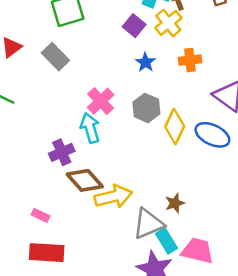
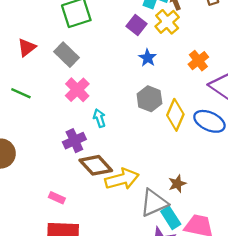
orange cross: (190, 60) -> (198, 61), moved, turned -30
pink cross: (101, 101) -> (77, 90), moved
cyan arrow: (90, 128) -> (99, 118), size x0.7

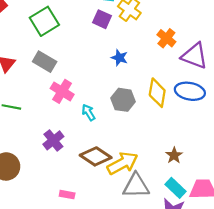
blue star: (148, 58) -> (119, 58), moved
gray hexagon: (149, 99) -> (123, 100), moved
purple cross: (74, 141) -> (53, 140), moved
gray triangle: (154, 203) -> (136, 186), moved, turned 36

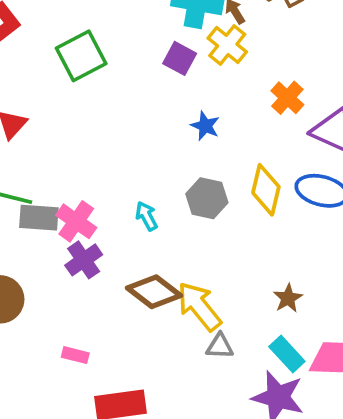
gray rectangle: (45, 62) -> (39, 218), moved, turned -30
pink cross: (62, 91) -> (76, 221), moved
yellow arrow: (123, 163) -> (199, 306), turned -104
gray triangle: (136, 186) -> (220, 346), size x0.6
pink rectangle: (67, 195) -> (75, 355), moved

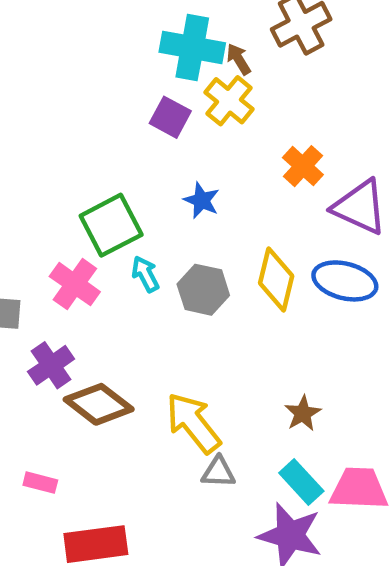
green square: (81, 56) -> (111, 225), moved
cyan arrow: (146, 216) -> (145, 274), moved
pink cross: (76, 221) -> (75, 284), moved
brown diamond: (154, 292) -> (99, 404), moved

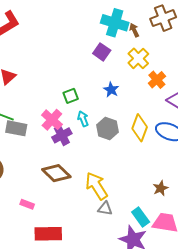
yellow cross: (229, 101) -> (138, 58), moved
green square: (111, 225) -> (71, 96), size x0.6
purple cross: (51, 365) -> (62, 135), moved
brown star: (303, 413) -> (161, 188), moved

